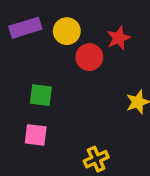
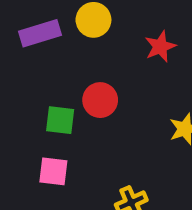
yellow circle: (67, 31) -> (93, 20), moved
red circle: (89, 57) -> (100, 100), moved

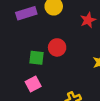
pink square: (53, 171) -> (33, 84), turned -35

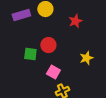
pink square: (33, 84) -> (53, 72), moved, turned -32

